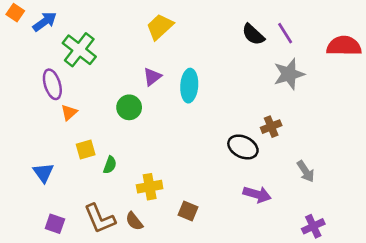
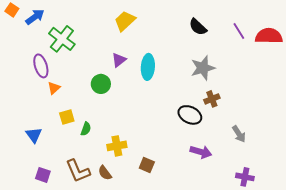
purple line: (285, 33) -> (239, 31), moved
gray star: (289, 74) -> (203, 68), moved
purple cross: (313, 226) -> (245, 177), turned 36

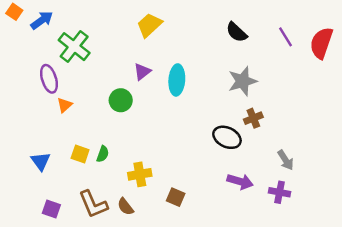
red semicircle: (269, 36) -> (321, 43), turned -72
yellow square: (67, 117) -> (80, 154), moved, turned 35
purple cross: (245, 177) -> (280, 192), moved

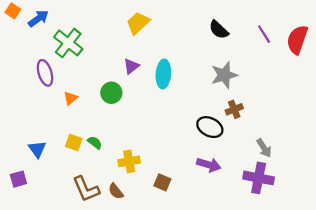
orange triangle: (65, 105) -> (70, 98), moved
green semicircle: (103, 154) -> (95, 143), turned -72
purple arrow: (240, 182) -> (209, 165), moved
purple cross: (280, 192) -> (259, 178), size x1.5
purple square: (51, 209) -> (18, 179), moved, turned -35

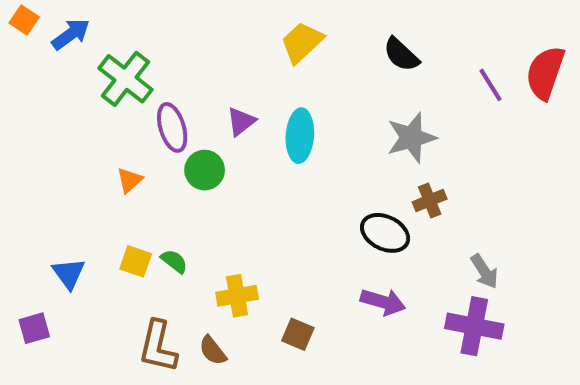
yellow trapezoid: (138, 23) -> (302, 42), moved
purple line: (264, 34) -> (490, 85), moved
purple ellipse: (45, 73) -> (172, 127), moved
brown L-shape: (86, 189) -> (158, 346), turned 36

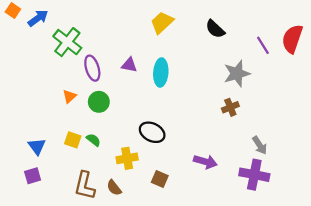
purple triangle: (241, 121) -> (129, 65), turned 49
gray star: (411, 138) -> (237, 74), moved
green circle: (205, 170) -> (99, 102), moved
black ellipse: (385, 233) -> (152, 132), moved
purple square: (34, 328) -> (33, 176), moved

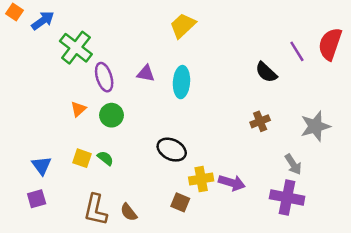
black semicircle: (215, 29) -> (266, 72), moved
gray star: (237, 74) -> (315, 126), moved
yellow cross: (127, 158) -> (201, 179), moved

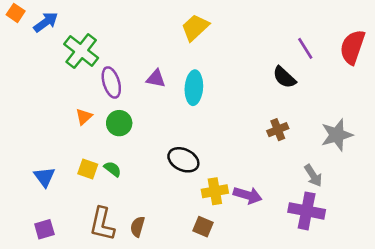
purple line: (297, 51) -> (305, 48), moved
purple square: (37, 199) -> (44, 229), moved
brown square: (180, 202) -> (203, 227), moved
brown semicircle: (129, 212) -> (138, 227), turned 54

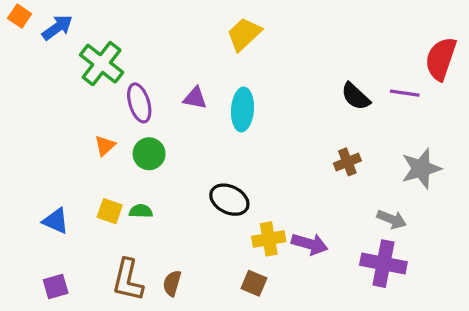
purple line: (305, 48) -> (405, 93), moved, turned -50
green semicircle: (113, 169) -> (141, 211), turned -36
gray arrow: (313, 176) -> (392, 219), turned -35
blue triangle: (44, 177) -> (56, 221), turned -30

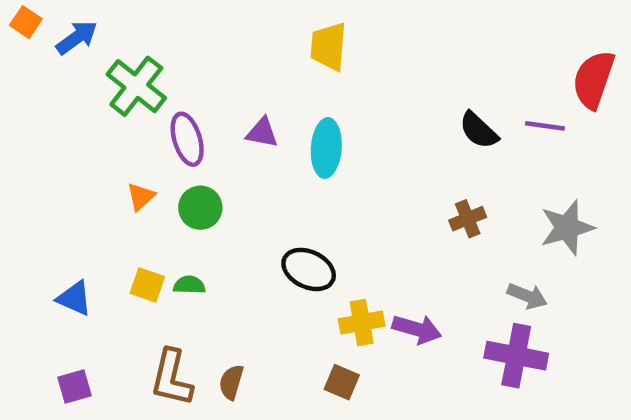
yellow trapezoid: (244, 34) -> (328, 46), turned -42

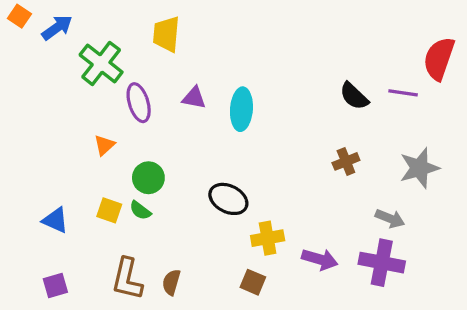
yellow trapezoid: (328, 46) -> (166, 34), moved
green circle: (200, 208) -> (148, 178), moved
green semicircle: (189, 285) -> (140, 210), turned -145
purple arrow: (417, 329) -> (320, 259), moved

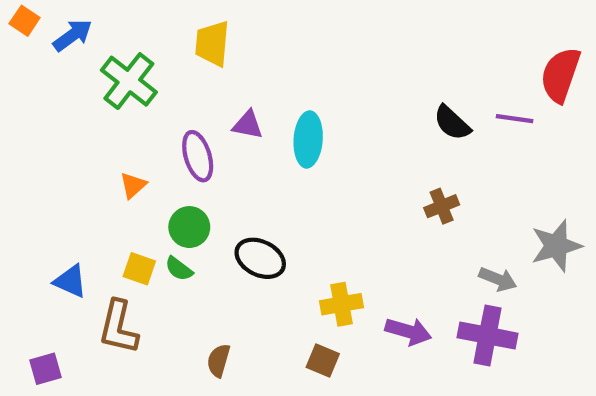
purple ellipse: (139, 103) -> (198, 156), moved
gray star: (419, 168) -> (556, 246), moved
black ellipse: (228, 199) -> (260, 258), moved
brown L-shape: (127, 279) -> (118, 327), moved
purple square: (55, 285) -> (45, 369), moved

